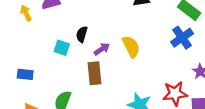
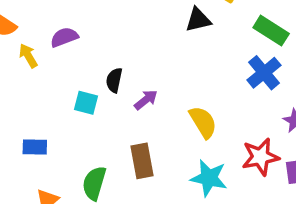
yellow semicircle: (131, 47) -> (203, 122), moved
brown rectangle: (94, 73) -> (142, 161), moved

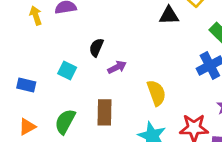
cyan square: (86, 103) -> (67, 71), moved

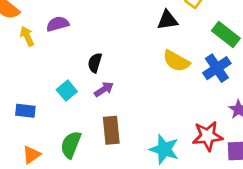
purple arrow: (117, 67) -> (104, 89), moved
cyan square: (67, 71) -> (67, 91), turned 30
yellow semicircle: (156, 93) -> (176, 61), moved, turned 145

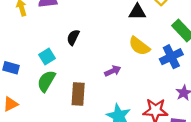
purple arrow: (104, 89) -> (113, 71), moved
green semicircle: (71, 145) -> (46, 81), moved

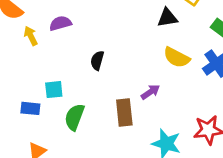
cyan square: (47, 56) -> (54, 90), moved, turned 35
brown rectangle: (78, 94) -> (124, 112), moved

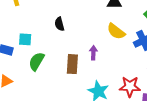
black semicircle: (97, 60) -> (59, 24), turned -40
purple arrow: (150, 92) -> (93, 53), turned -64

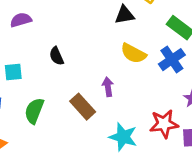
cyan square: (25, 39) -> (13, 72), moved
brown rectangle: (72, 64) -> (83, 107), turned -36

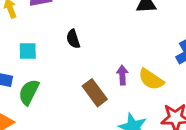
yellow semicircle: (133, 53) -> (151, 79), moved
green semicircle: (34, 111) -> (29, 92), moved

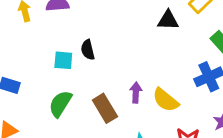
cyan square: (28, 51) -> (63, 60), moved
green semicircle: (29, 92) -> (60, 104), moved

